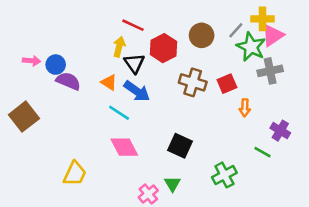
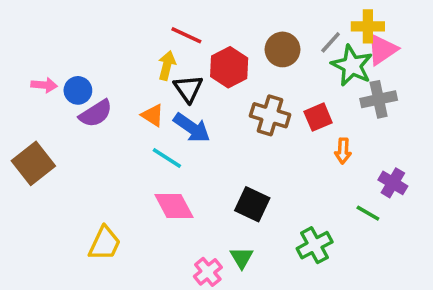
purple semicircle: (68, 81) -> (96, 114), turned 125

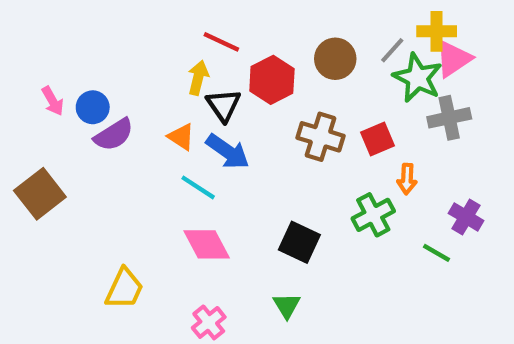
pink arrow: (44, 85) -> (53, 101), turned 55
green cross: (315, 245) -> (373, 215), moved
pink cross: (208, 272) -> (209, 322), moved

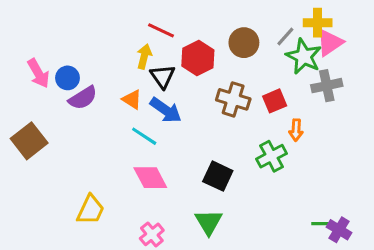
pink arrow: (53, 101) -> (38, 73), size x1.4
purple cross: (466, 217) -> (339, 230), moved
green line: (437, 253) -> (322, 224), moved, turned -30
green triangle: (287, 306) -> (209, 222), size x1.4

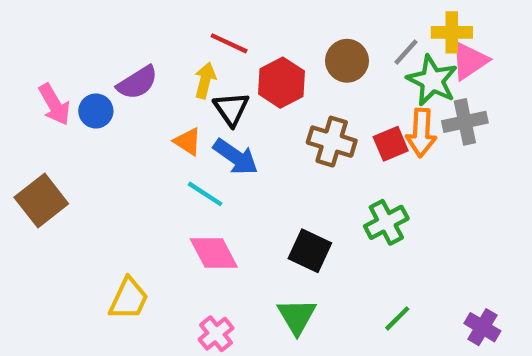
purple semicircle: (83, 98) -> (137, 83), moved
orange arrow: (296, 130) -> (421, 133), moved, size x1.5
green line: (322, 224) -> (397, 318), moved, turned -45

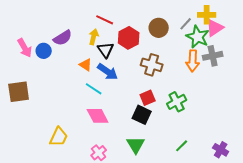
red square: (391, 144) -> (148, 98), moved
brown square: (41, 201) -> (19, 92), turned 30

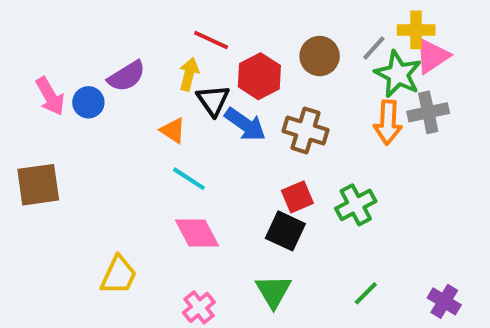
blue arrow: (108, 72) -> (245, 124), moved

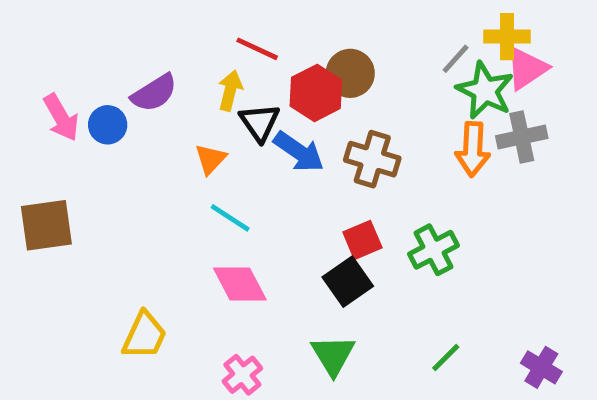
brown circle: (320, 56) -> (350, 73), moved
orange triangle: (173, 130) -> (211, 159), turned 40
black square: (285, 231) -> (348, 282), turned 30

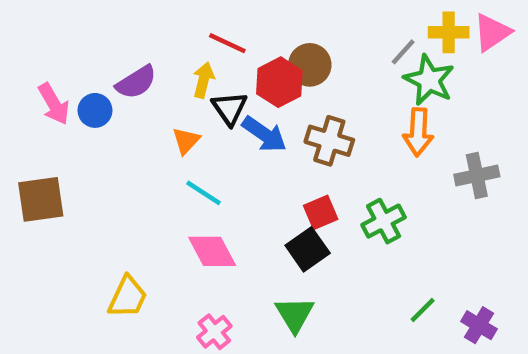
pink triangle: (527, 68) -> (492, 32), moved
gray cross: (522, 137) -> (477, 176), moved
green line: (446, 358) -> (423, 310), moved

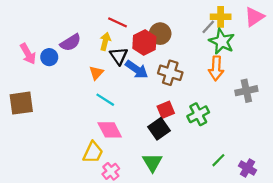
yellow cross: (449, 32) -> (221, 17), moved
yellow trapezoid: (128, 297) -> (93, 152), moved

